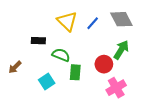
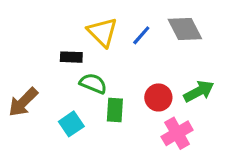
black rectangle: (38, 41) -> (71, 57), moved
green arrow: (121, 50) -> (199, 91), moved, turned 30
brown arrow: (15, 67) -> (23, 102), size x1.5

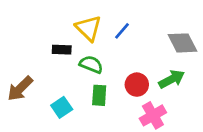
gray diamond: (185, 29) -> (182, 43), moved
green semicircle: (93, 83) -> (91, 64), moved

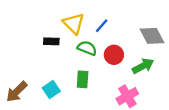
green semicircle: (91, 64) -> (87, 48), moved
red circle: (137, 85) -> (114, 55), moved
brown arrow: (20, 89) -> (17, 92), moved

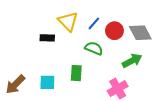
green semicircle: (87, 48) -> (94, 48), moved
red circle: (114, 55) -> (114, 31), moved
cyan square: (51, 89) -> (47, 82), turned 35

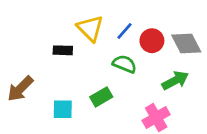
green rectangle: (76, 73) -> (101, 97), turned 56
brown arrow: (15, 84) -> (20, 89), moved

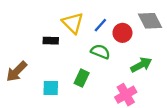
gray diamond: (186, 43) -> (150, 21), moved
green rectangle: (101, 97) -> (82, 78), turned -35

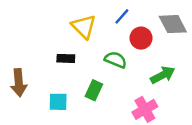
blue line: (100, 25) -> (122, 16), moved
black rectangle: (51, 41) -> (66, 58), moved
brown arrow: (17, 71) -> (19, 83), turned -50

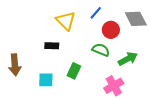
green semicircle: (116, 60) -> (101, 50), moved

